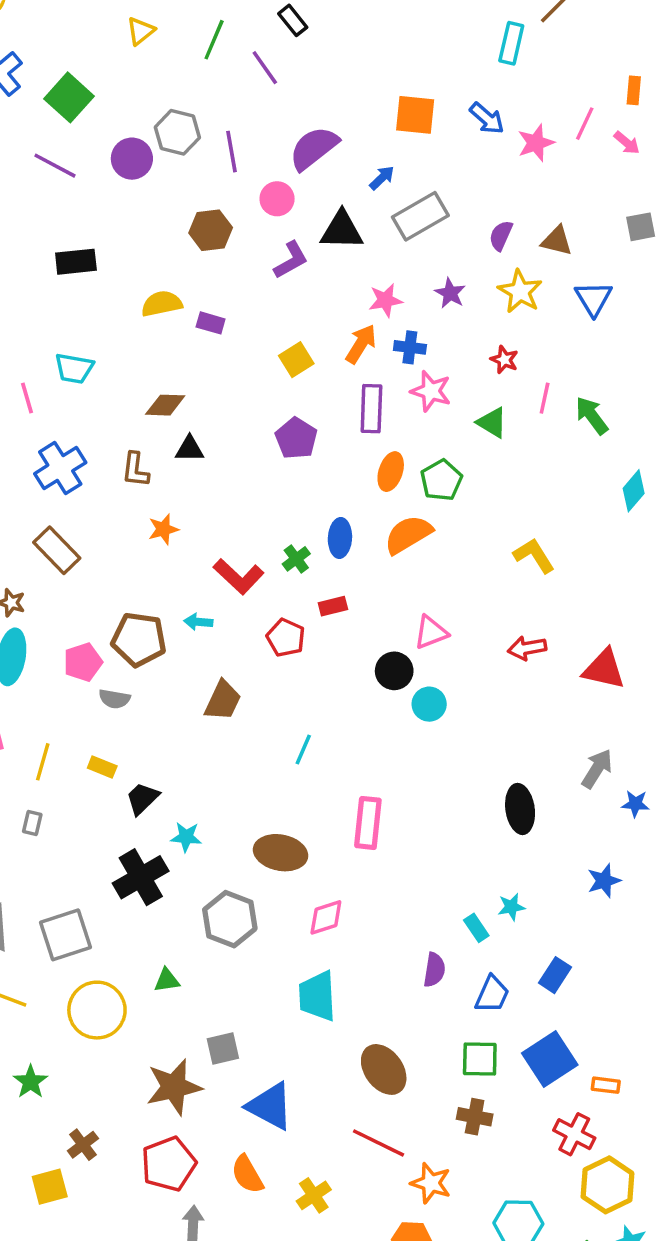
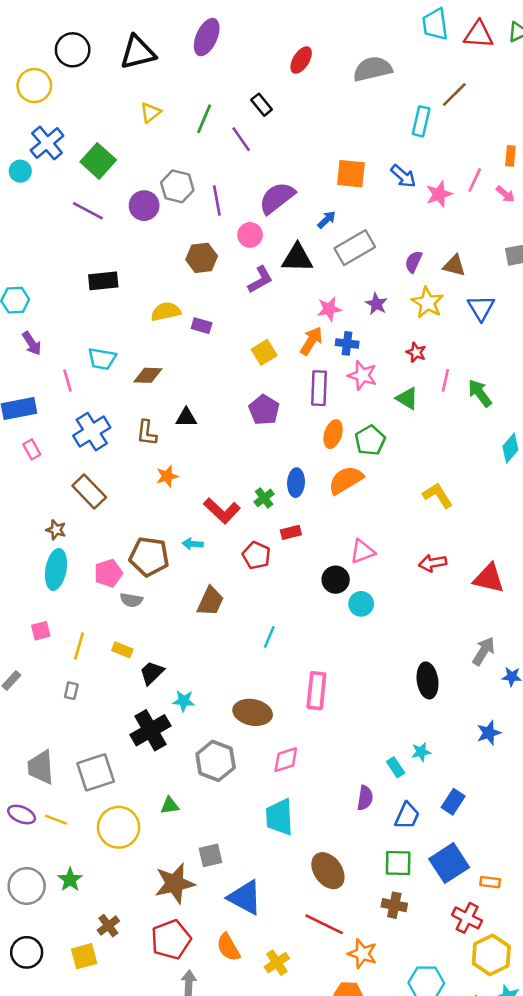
brown diamond: (165, 405) -> (148, 375), moved

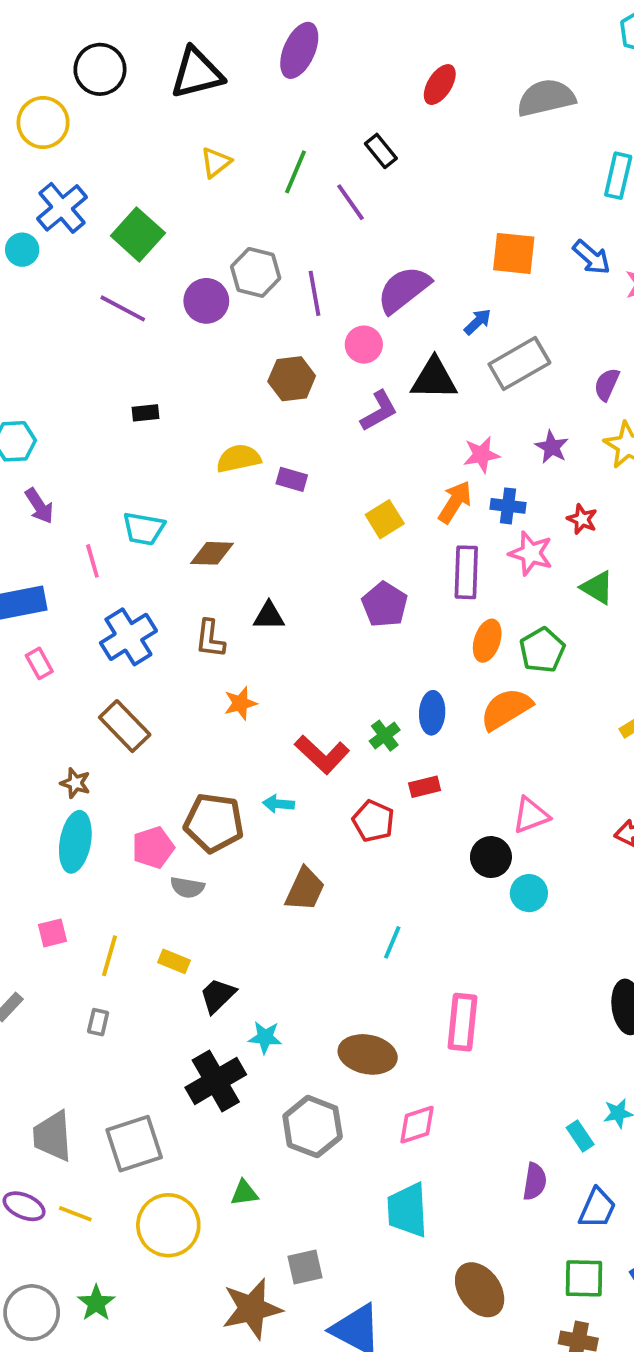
black rectangle: (103, 281) -> (146, 413), size x0.6
red star: (416, 352) -> (582, 519), moved

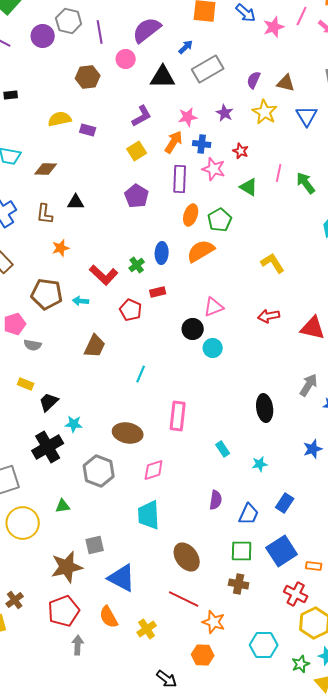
purple L-shape: (379, 411) -> (142, 116), moved
brown pentagon: (214, 823) -> (47, 294), moved
cyan rectangle: (580, 1136) -> (223, 449), moved

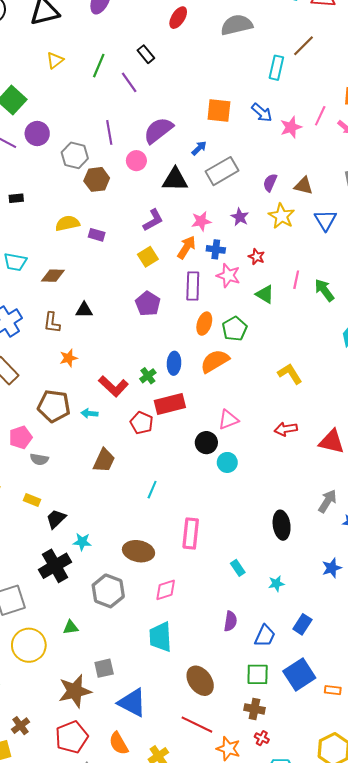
gray hexagon: (69, 21) -> (75, 155), moved
purple circle: (43, 36) -> (37, 133), moved
red rectangle: (158, 292) -> (170, 404), size x1.8
red cross: (296, 594) -> (262, 738), moved, size x0.6

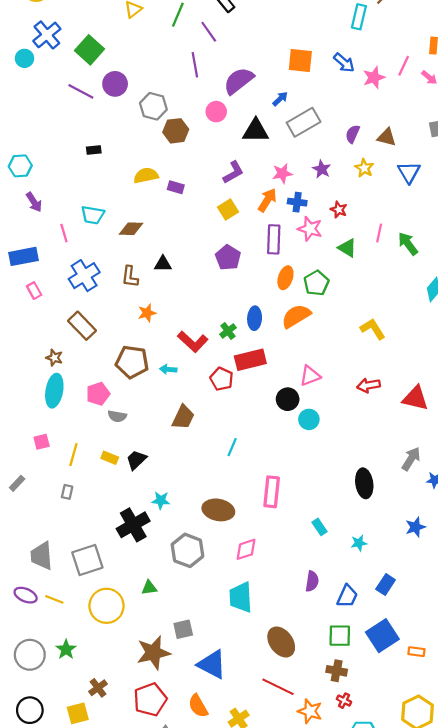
purple line: (109, 132) -> (195, 65), moved
yellow star: (282, 216) -> (364, 168), size x0.7
black trapezoid: (56, 519) -> (136, 460), moved

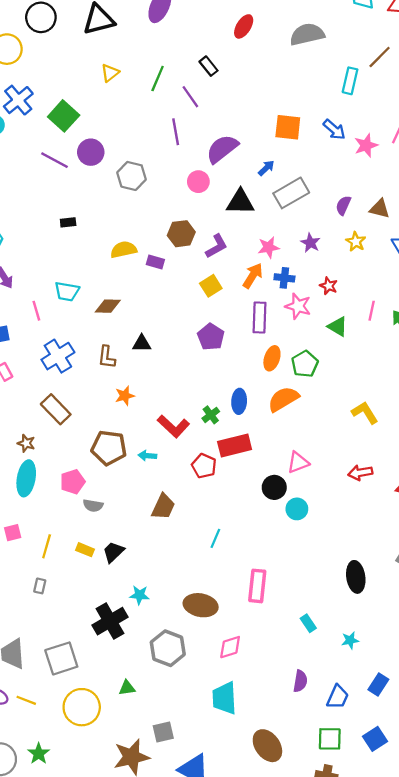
brown hexagon: (176, 131) -> (181, 234), moved
blue square: (382, 636) -> (375, 739), size x0.7

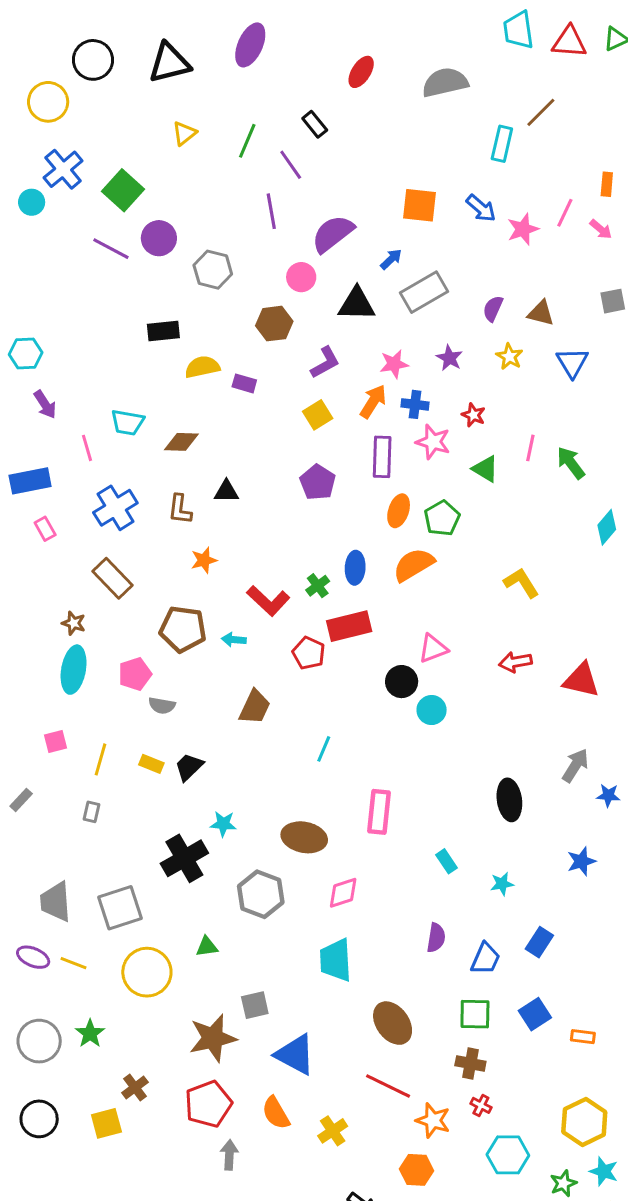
black rectangle: (68, 222) -> (163, 331), moved, size x1.5
brown hexagon: (181, 234) -> (274, 324), moved

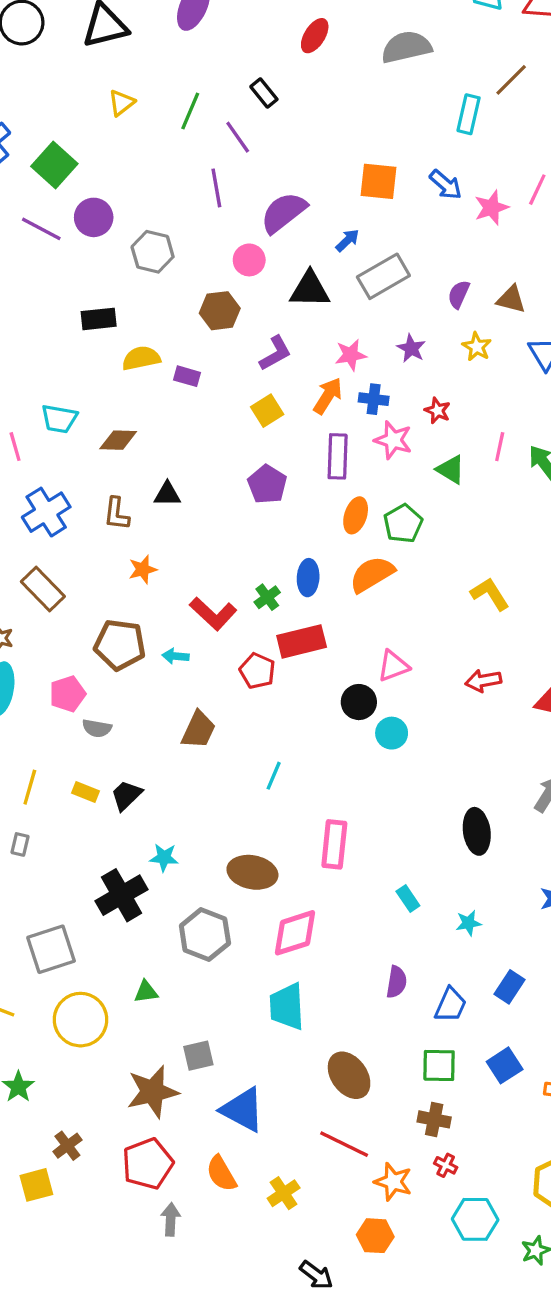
pink diamond: (343, 893) -> (295, 933), size x1.4

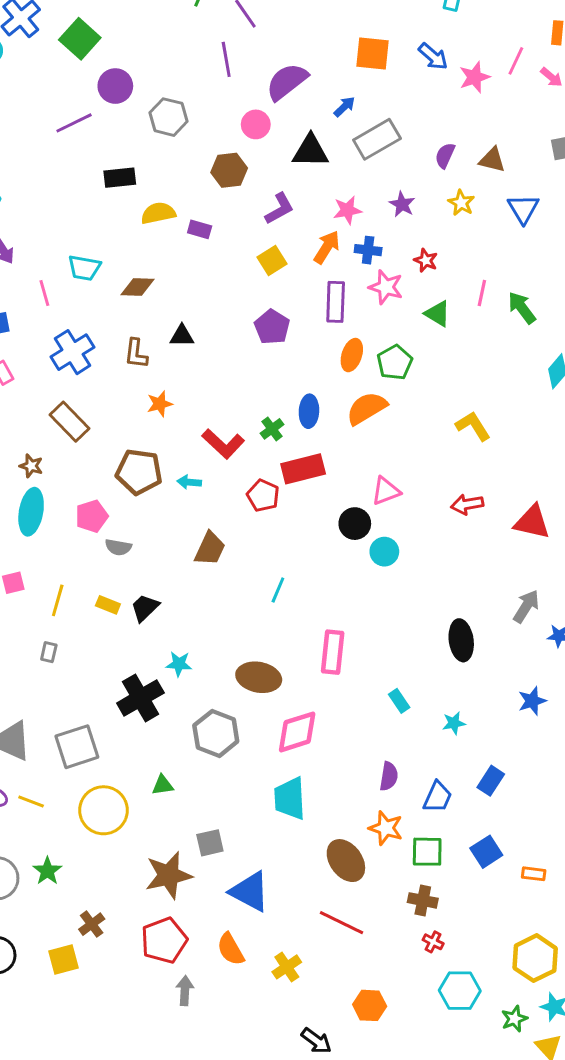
purple line: (41, 229) -> (74, 123), moved, turned -54
orange star: (393, 1182) -> (386, 828), moved

